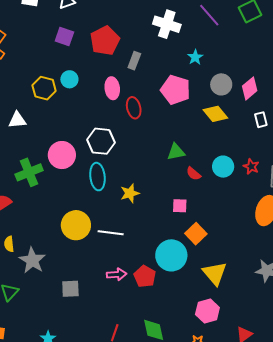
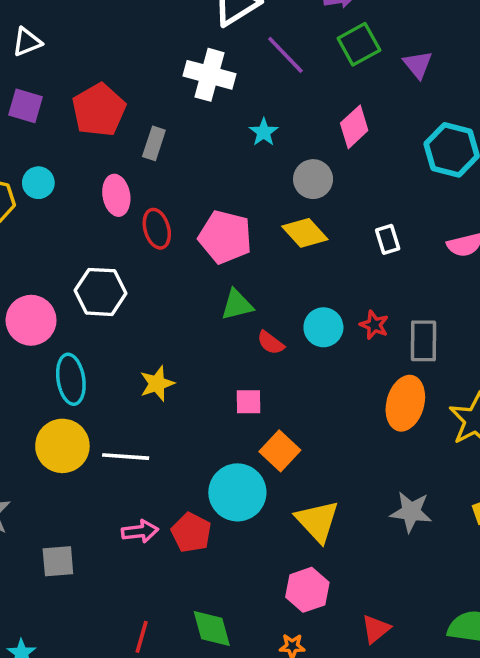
pink diamond: (250, 88) -> (354, 127), moved
pink pentagon: (175, 90) -> (225, 237), moved
cyan ellipse: (97, 177) -> (71, 379), moved

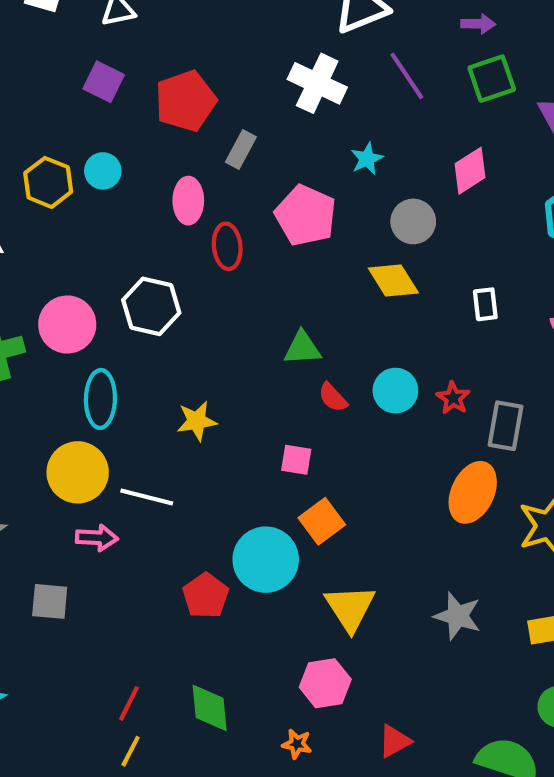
pink pentagon: (225, 237) -> (306, 215), moved
pink arrow: (140, 531) -> (97, 538), moved

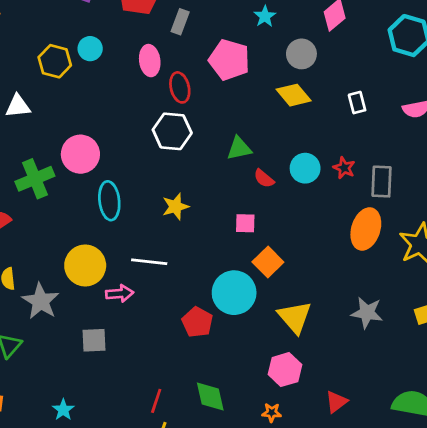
white hexagon: (151, 306) -> (172, 131), moved
yellow circle: (78, 472) -> (85, 266), moved

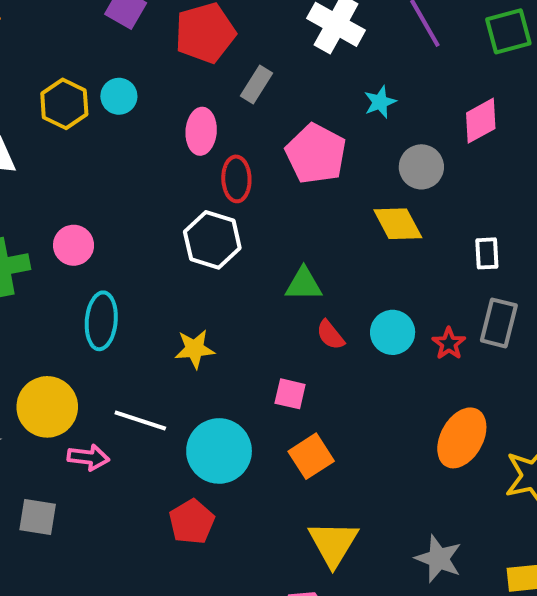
pink circle: (80, 154) -> (74, 245), size x0.7
gray rectangle: (382, 182) -> (499, 323), moved
cyan circle: (234, 293) -> (219, 451), moved

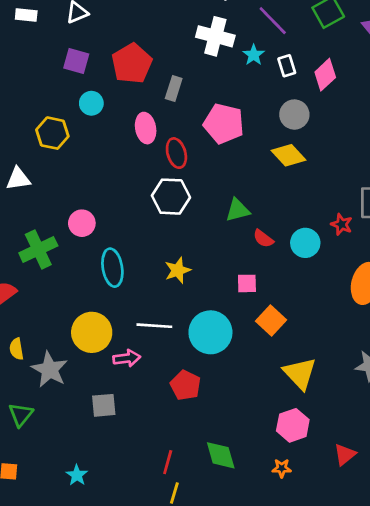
cyan circle: (119, 96) -> (91, 103), moved
cyan star: (380, 102) -> (254, 55), moved
white rectangle: (487, 253) -> (287, 66), moved
cyan circle: (393, 332) -> (305, 243), moved
red pentagon: (192, 522) -> (185, 385), moved

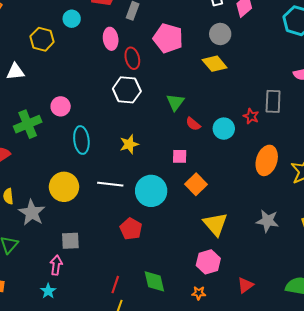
green triangle: (238, 210) -> (175, 102), turned -42
pink arrow: (127, 358) -> (56, 265), moved, turned -78

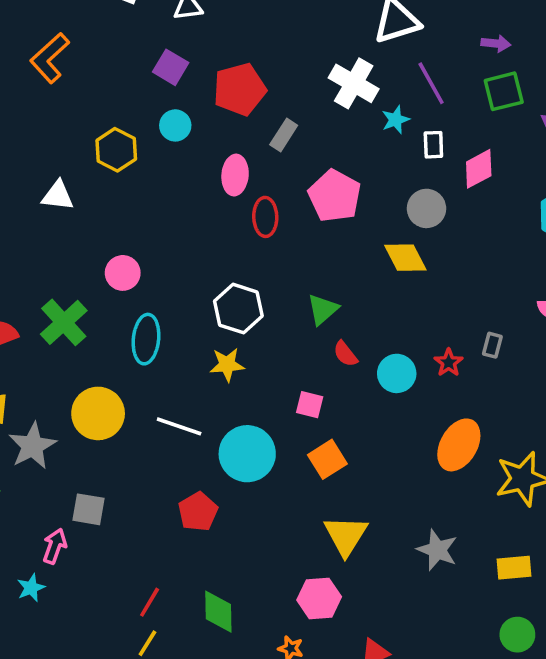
white hexagon: (127, 90) -> (238, 309), moved
gray rectangle: (273, 101) -> (492, 345), size x0.6
green cross: (28, 124) -> (64, 322), moved, turned -32

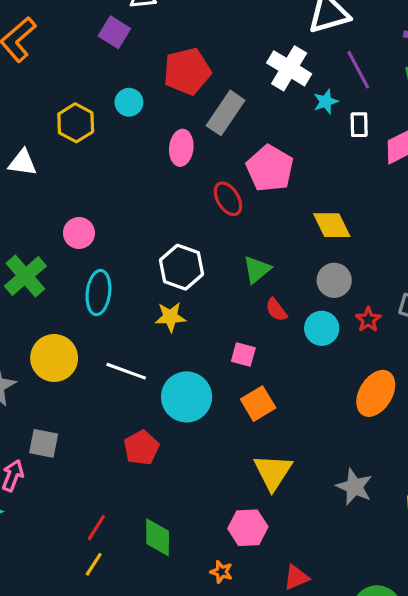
purple square: (171, 67) -> (114, 32), moved
gray rectangle: (284, 135) -> (226, 113), size x1.5
gray circle: (426, 208) -> (334, 280), moved
red ellipse: (265, 217) -> (228, 199), moved, turned -32

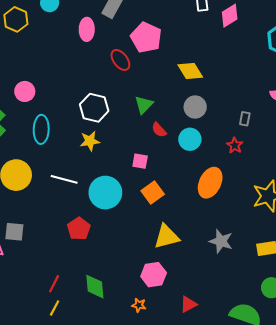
red star: (368, 320) -> (235, 145), moved
orange ellipse: (376, 393) -> (210, 183), moved
yellow triangle: (273, 472) -> (167, 237), turned 48

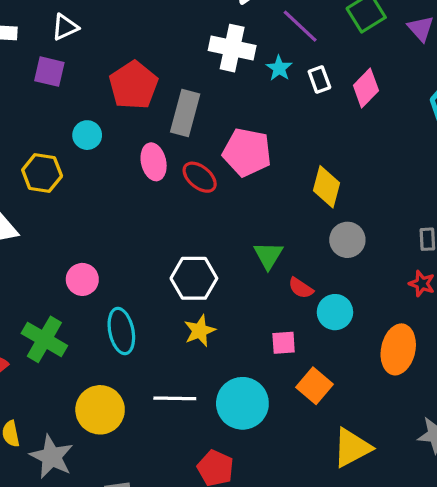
red ellipse: (120, 60) -> (200, 177), moved
yellow diamond: (190, 71) -> (326, 187), turned 60
cyan circle: (190, 139) -> (335, 312), moved

